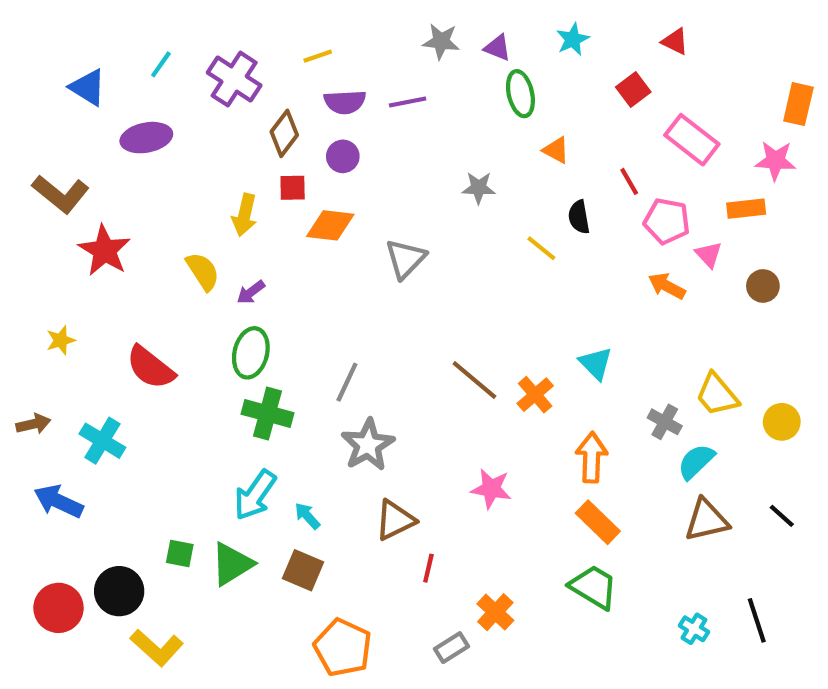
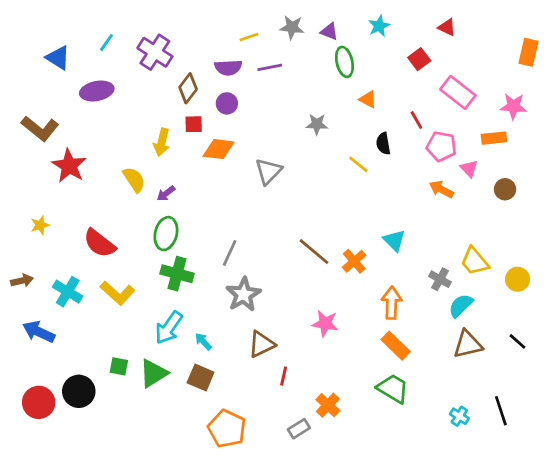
yellow line: (318, 56) -> (249, 37), moved
orange rectangle: (798, 104) -> (529, 52), moved
yellow L-shape: (157, 648) -> (118, 293), moved

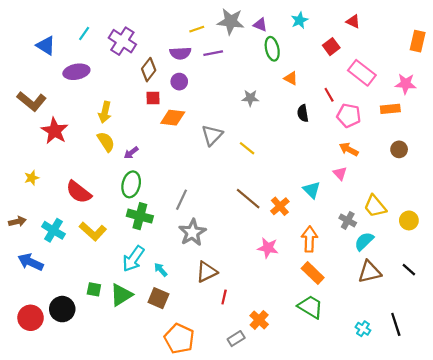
gray star: (292, 27) -> (231, 21), size x1.4
yellow arrow: (162, 142) -> (105, 112), moved
yellow line: (358, 164) -> (247, 148), moved
pink triangle: (469, 168) -> (340, 173), moved
pink star: (325, 323) -> (268, 248), moved

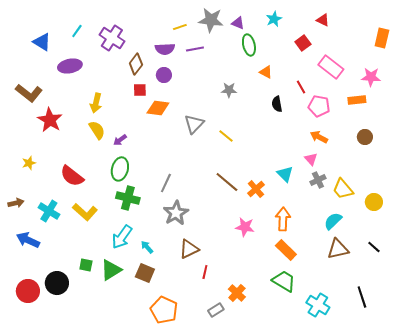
gray cross: (348, 220) -> (318, 180), moved, turned 35
cyan cross: (363, 329) -> (318, 305), moved, size x1.6

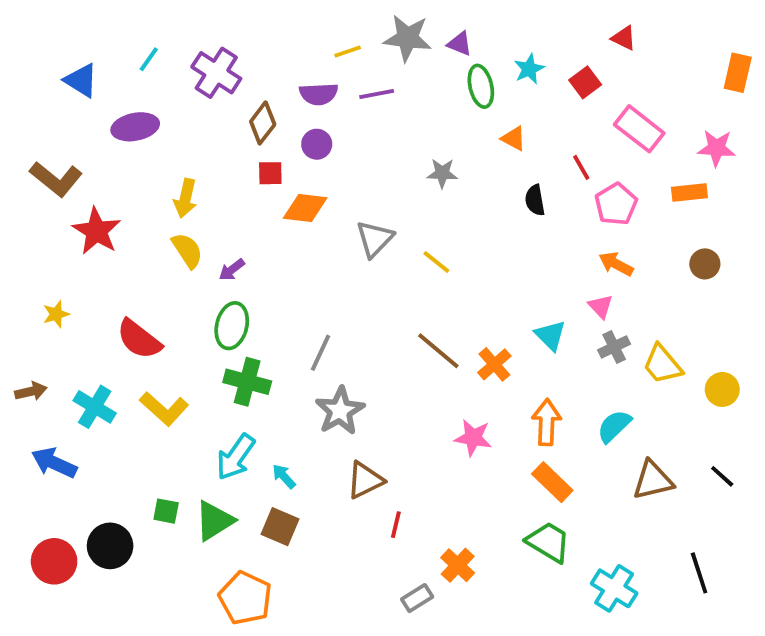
cyan star: (274, 19) -> (529, 69), moved
pink pentagon: (319, 106) -> (616, 204), turned 30
cyan semicircle: (333, 221) -> (614, 426), moved
orange pentagon: (164, 310) -> (245, 598), moved

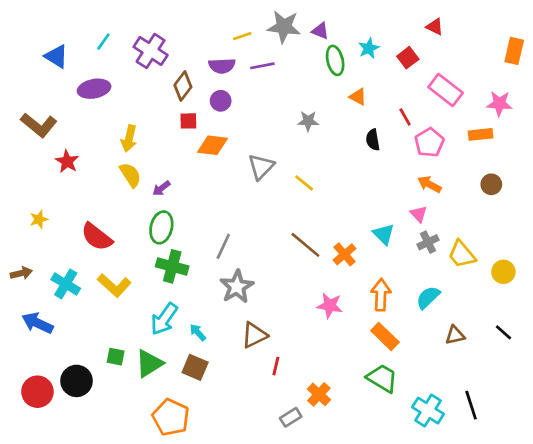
red star: (97, 231) -> (67, 161), size x0.7
brown triangle: (653, 480) -> (455, 335), size x0.7
black line: (699, 573) -> (471, 405), moved

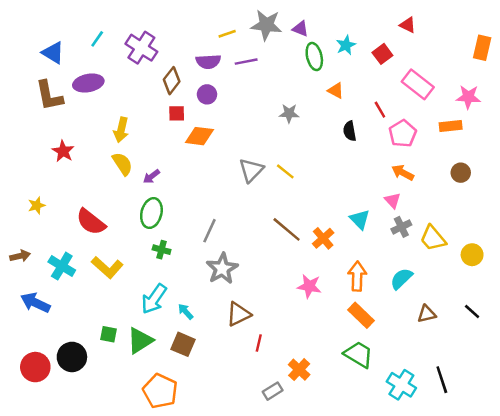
brown L-shape: (39, 125) -> (49, 96), moved, turned 40
gray triangle: (261, 167) -> (251, 170), moved
green cross: (172, 266) -> (162, 250), size x0.6

